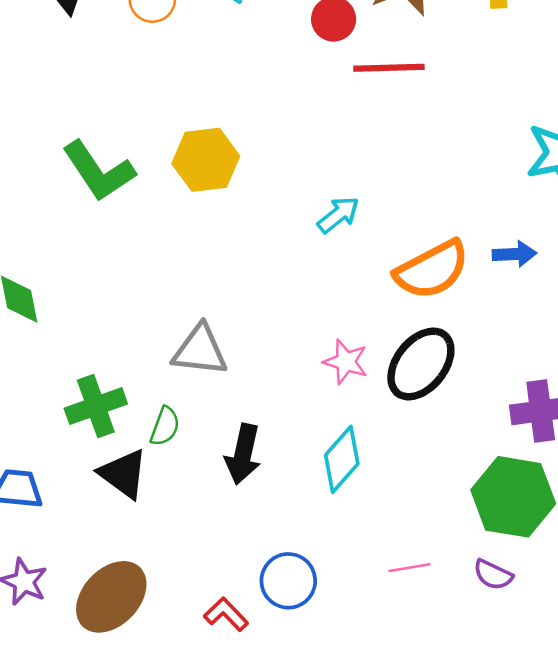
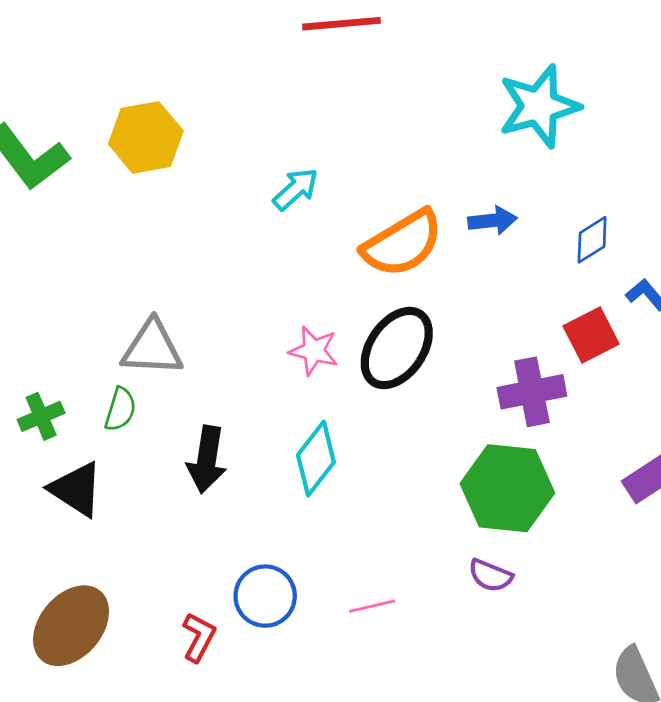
green cross: (96, 406) -> (41, 416), size x0.7
green semicircle: (165, 426) -> (120, 409), moved
pink line: (410, 568) -> (372, 606), moved
red L-shape: (226, 614) -> (199, 637), turned 75

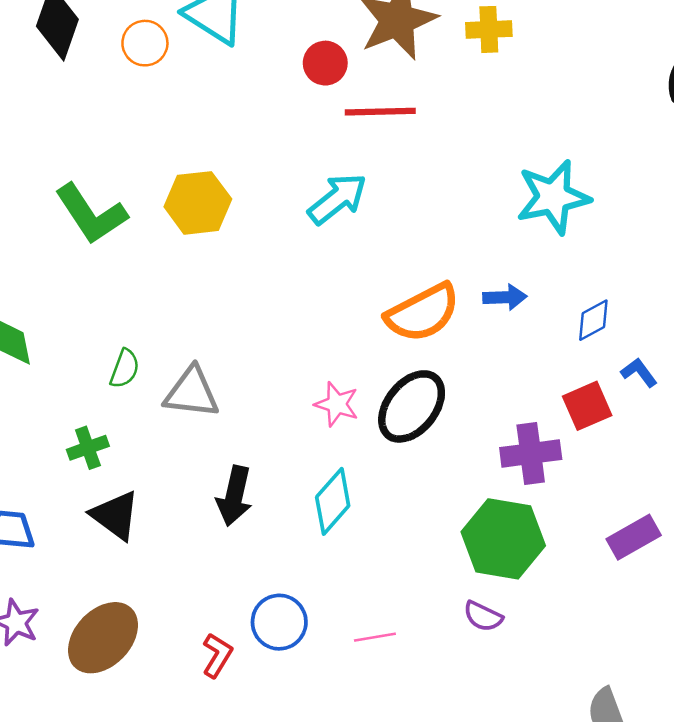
cyan arrow: (296, 189) -> (337, 199), moved, size x1.4
green semicircle: (120, 409) -> (125, 369), moved

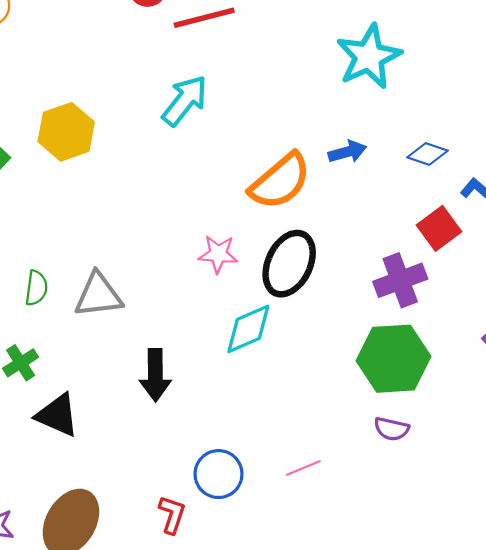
blue diamond: (593, 320) -> (427, 154), turned 60
pink star: (337, 404) -> (218, 254), moved
cyan diamond: (333, 501) -> (248, 329), moved, turned 38

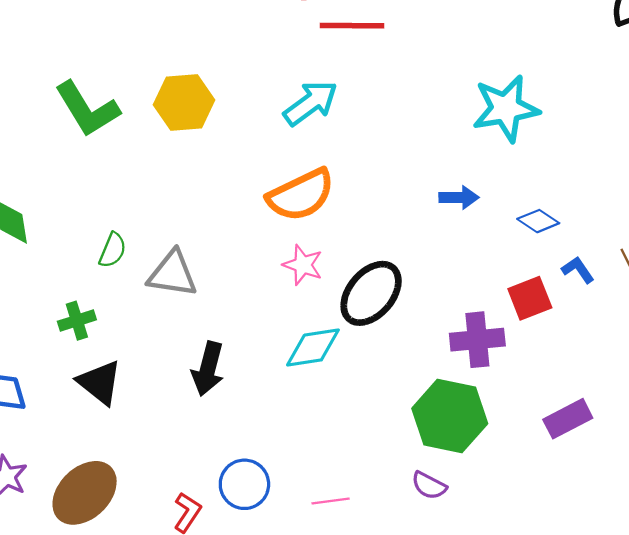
orange semicircle: (280, 181) -> (301, 195), moved

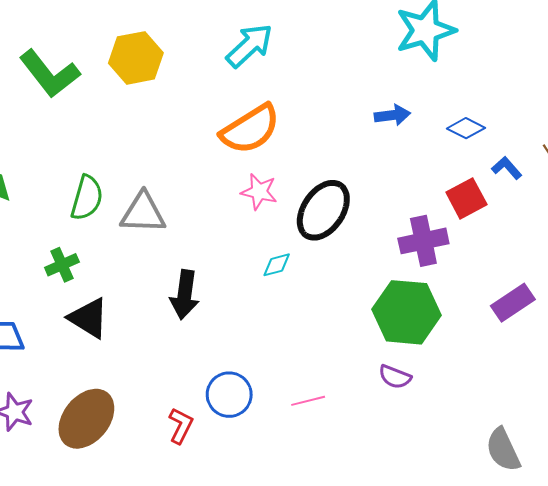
green semicircle: (113, 250) -> (87, 198), size x1.4
cyan diamond: (313, 348) -> (277, 265), size x0.6

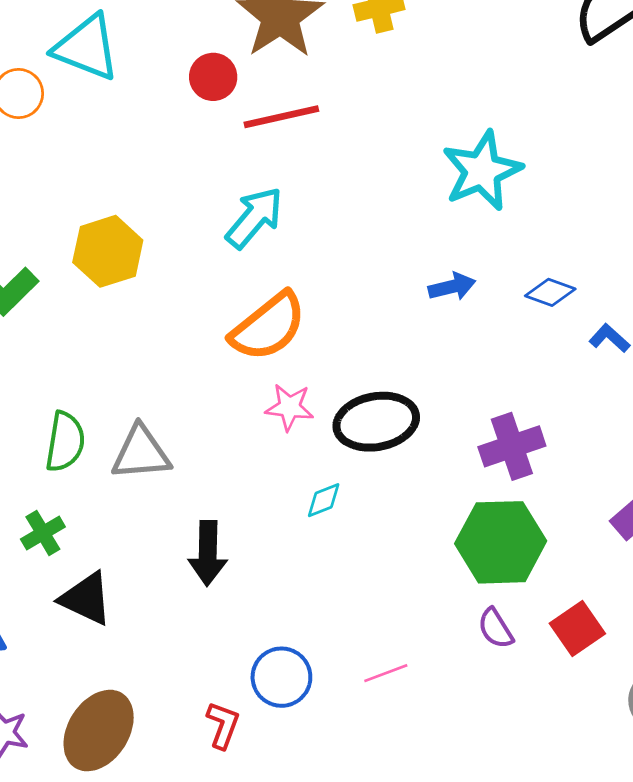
red square: (466, 198) -> (577, 629), moved
black ellipse: (323, 210) -> (376, 422), turned 52
purple semicircle: (395, 377) -> (496, 628), turned 44

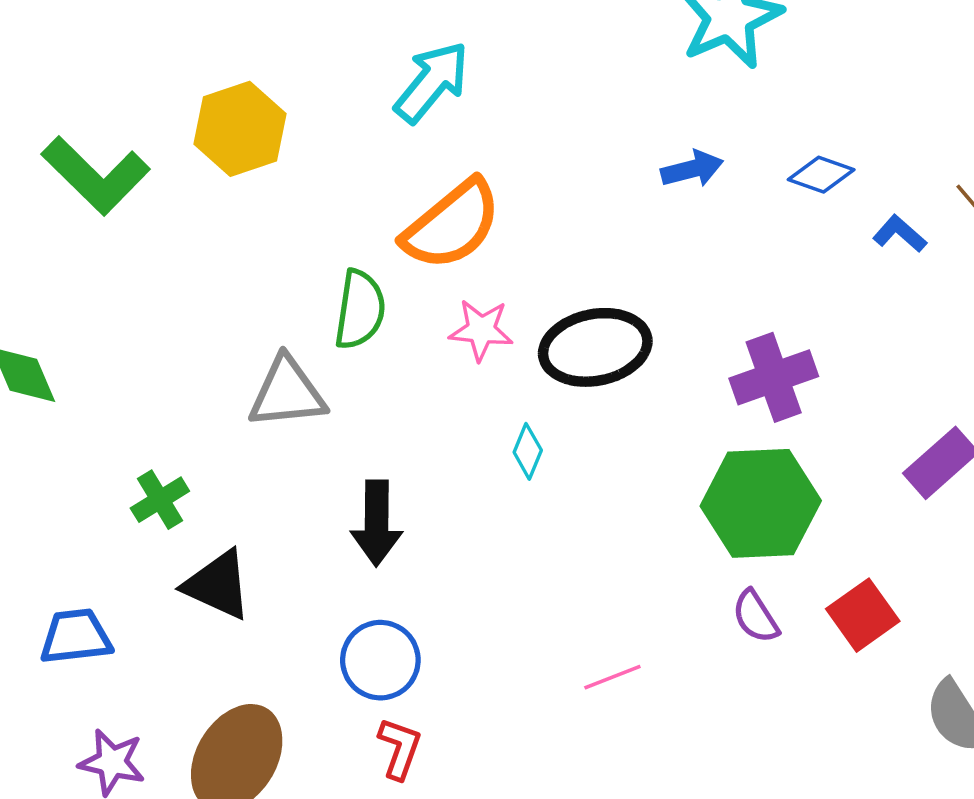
green semicircle: (65, 442) -> (360, 310), moved
cyan diamond: (324, 500) -> (528, 451), turned -45
blue circle: (281, 677) -> (380, 660), moved

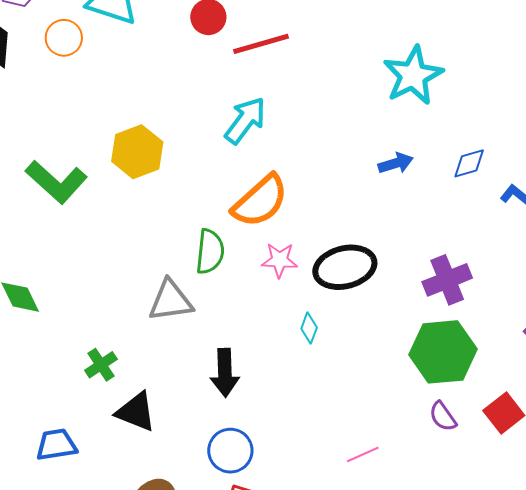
blue diamond: (821, 175) -> (469, 163), turned -33

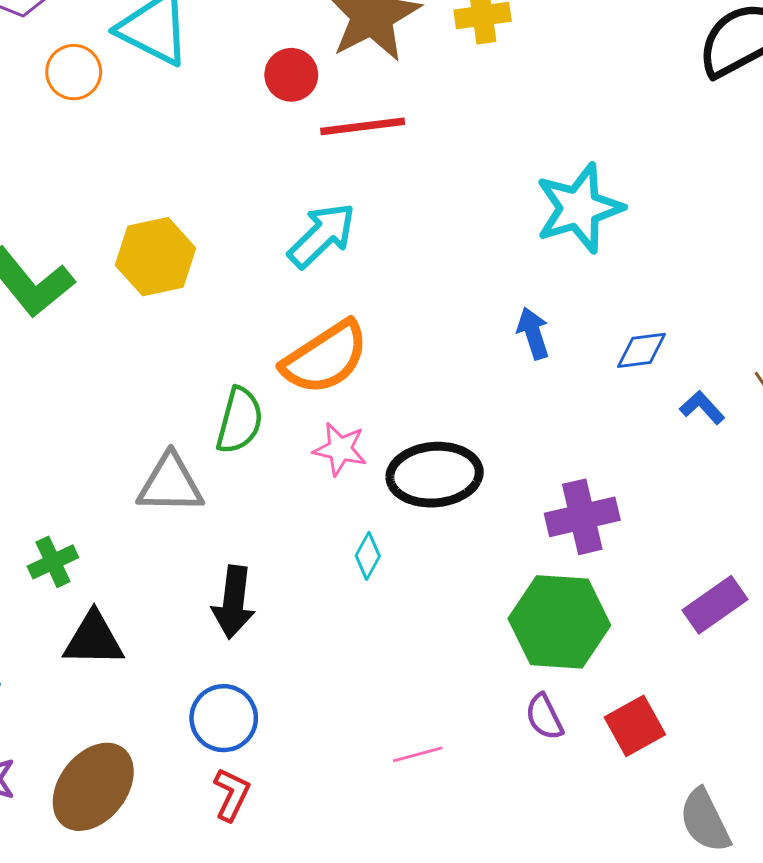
blue arrow: (396, 163) -> (533, 333), turned -100
black triangle: (136, 412) -> (94, 639), turned -30

